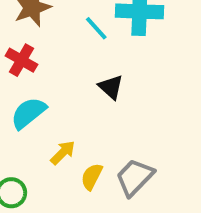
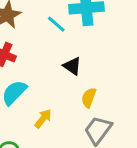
yellow semicircle: (92, 177) -> (89, 98), moved

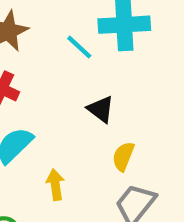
yellow arrow: (43, 119) -> (55, 185), turned -48

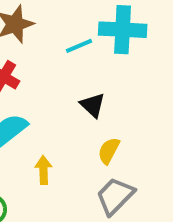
cyan line: (79, 47) -> (79, 46), turned -72

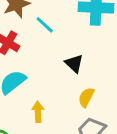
cyan line: (79, 46) -> (45, 25), moved, turned 66

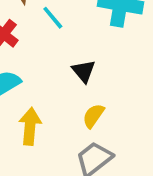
yellow arrow: (38, 112) -> (30, 126), size x1.4

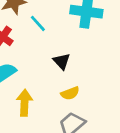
yellow semicircle: (93, 116) -> (70, 93), turned -144

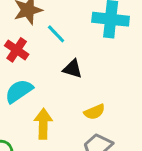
black triangle: (62, 61) -> (73, 69), moved, turned -30

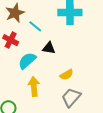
cyan semicircle: (19, 91) -> (27, 61), moved

